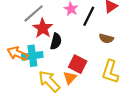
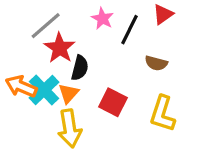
cyan cross: (32, 56) -> (44, 90), turned -36
orange triangle: (70, 78) -> (69, 93), moved
yellow arrow: (49, 81) -> (70, 128), turned -145

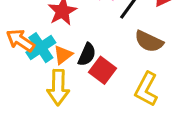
brown semicircle: (156, 63) -> (149, 41), size x1.4
black semicircle: (80, 68) -> (87, 54), moved

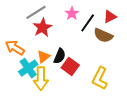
brown semicircle: (149, 41) -> (103, 35), moved
cyan cross: (41, 48) -> (28, 68), moved

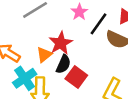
red star: (42, 28) -> (61, 43), moved
orange triangle: (44, 57) -> (44, 55), moved

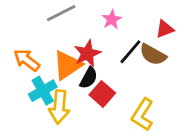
black line: (98, 24) -> (130, 52), moved
orange triangle: (44, 55) -> (67, 65), size x1.6

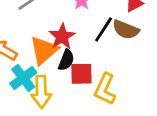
red square: (102, 94) -> (81, 74), turned -35
yellow L-shape: (142, 115) -> (105, 89), moved

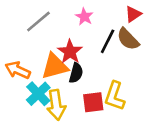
brown semicircle: (126, 30) -> (128, 39), turned 30
orange triangle: (44, 50) -> (55, 66), turned 32
red square: (81, 74) -> (93, 102), moved

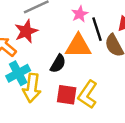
black line: (108, 41) -> (97, 29), moved, turned -60
red star: (70, 52) -> (26, 31), moved
orange triangle: (55, 66) -> (78, 46), moved

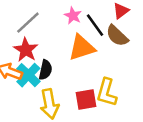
black semicircle: (58, 64) -> (45, 70), moved
cyan cross: (18, 73) -> (28, 75), moved

